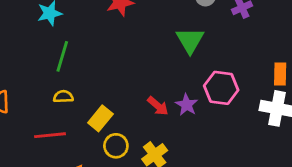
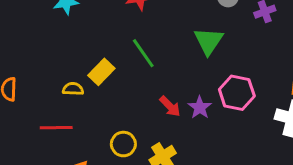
green line: (62, 56) -> (143, 53), moved, turned -56
yellow rectangle: (100, 118) -> (101, 72), moved

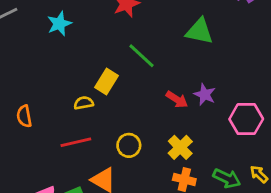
green triangle: (208, 41) -> (199, 31), turned -40
pink hexagon: (237, 93) -> (246, 119), moved
yellow circle: (123, 144) -> (129, 145), moved

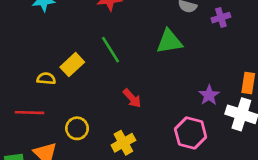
green triangle: (199, 31) -> (169, 41), turned -36
purple star: (205, 94) -> (209, 95), moved

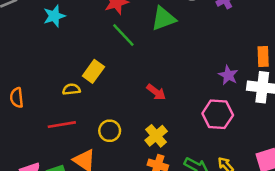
green triangle: (169, 41) -> (163, 19), moved
green line: (110, 50) -> (123, 35), moved

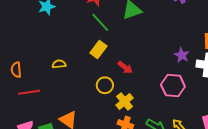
yellow rectangle: (93, 71) -> (98, 49), moved
red line: (62, 125) -> (29, 92), moved
yellow circle: (110, 131) -> (105, 85), moved

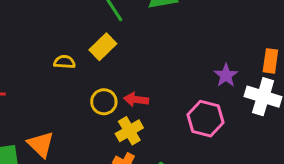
yellow semicircle: (59, 64) -> (64, 62), moved
red arrow: (125, 67) -> (136, 100), moved, turned 140

